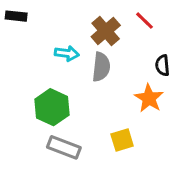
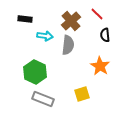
black rectangle: (16, 16) -> (25, 19), moved
black semicircle: (162, 65) -> (105, 35), moved

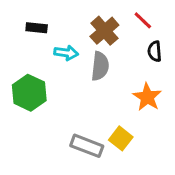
green hexagon: (35, 72) -> (29, 93), moved
yellow square: (82, 94) -> (121, 138), turned -35
gray rectangle: (43, 99) -> (87, 146), moved

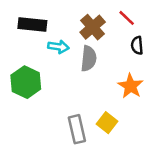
black rectangle: (37, 28) -> (32, 24), size x1.5
gray rectangle: (87, 146) -> (77, 129), turned 56

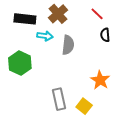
brown cross: (93, 27) -> (58, 14), moved
orange star: (131, 86) -> (100, 80), moved
yellow square: (107, 123) -> (84, 106), moved

